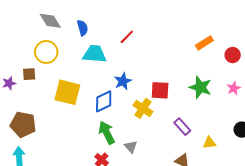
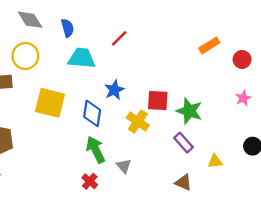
green star: (200, 87) -> (189, 111), moved
blue diamond: (104, 101) -> (92, 113), turned -55

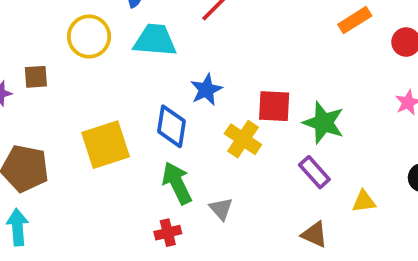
yellow circle: (25, 56) -> (89, 37), moved
yellow square: (50, 103) -> (106, 145), moved, turned -32
red cross: (90, 181) -> (168, 233), turned 35

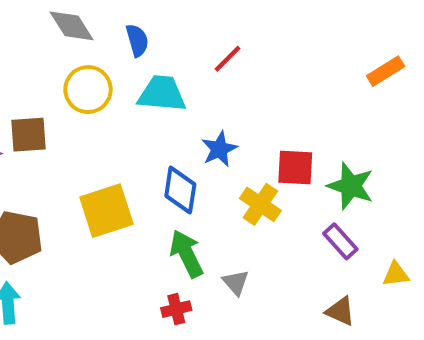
brown square: (36, 77) -> (28, 135), size x1.4

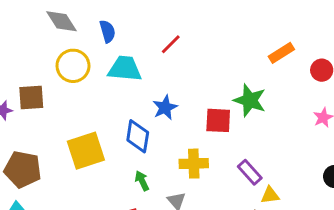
green star: (351, 186) -> (250, 100), moved
yellow cross: (260, 204) -> (194, 164), moved, turned -36
green arrow: (186, 254) -> (142, 181), size x0.6
yellow triangle: (396, 274) -> (270, 195), moved

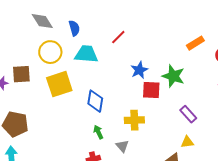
blue star: (165, 108) -> (139, 70), moved
yellow square: (86, 151) -> (59, 84), moved
purple rectangle: (250, 172) -> (188, 114), moved

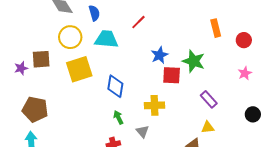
orange rectangle: (195, 43) -> (216, 28), turned -72

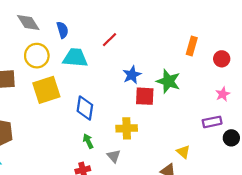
orange rectangle: (216, 28) -> (192, 46), turned 30
purple rectangle: (209, 99) -> (212, 122), moved, turned -60
yellow triangle: (208, 127) -> (183, 152), turned 48

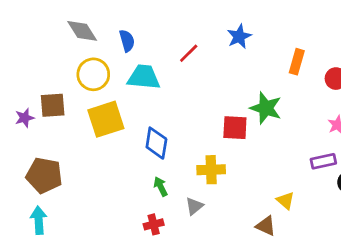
blue star: (132, 75) -> (239, 36), moved
gray triangle: (114, 156) -> (194, 206), turned 32

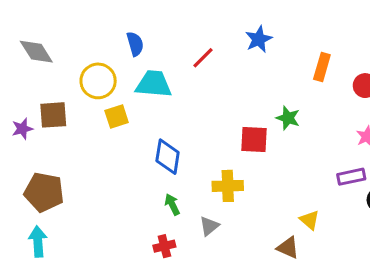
gray diamond: (82, 31) -> (36, 52), moved
green star: (266, 108) -> (288, 118), size x0.7
yellow square: (106, 119) -> (117, 116), moved, size x0.6

